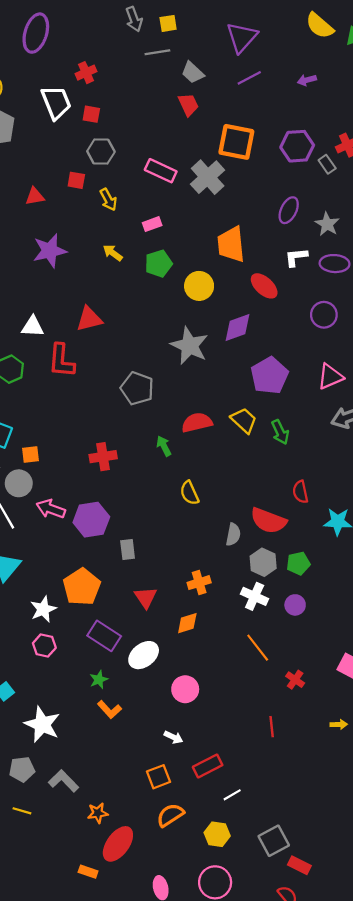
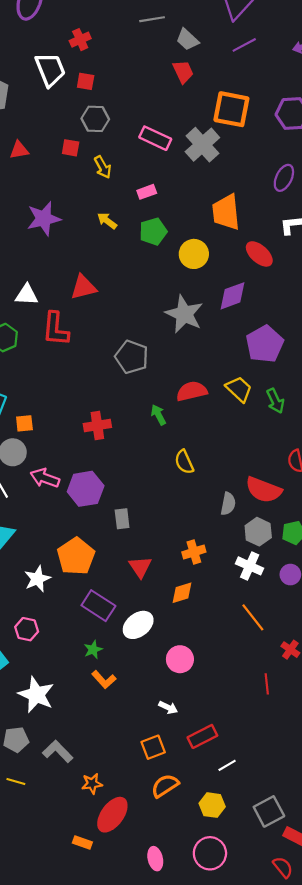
red triangle: (35, 196) -> (19, 150), moved
pink hexagon: (44, 645) -> (27, 629), moved
red line: (272, 727) -> (267, 684), moved

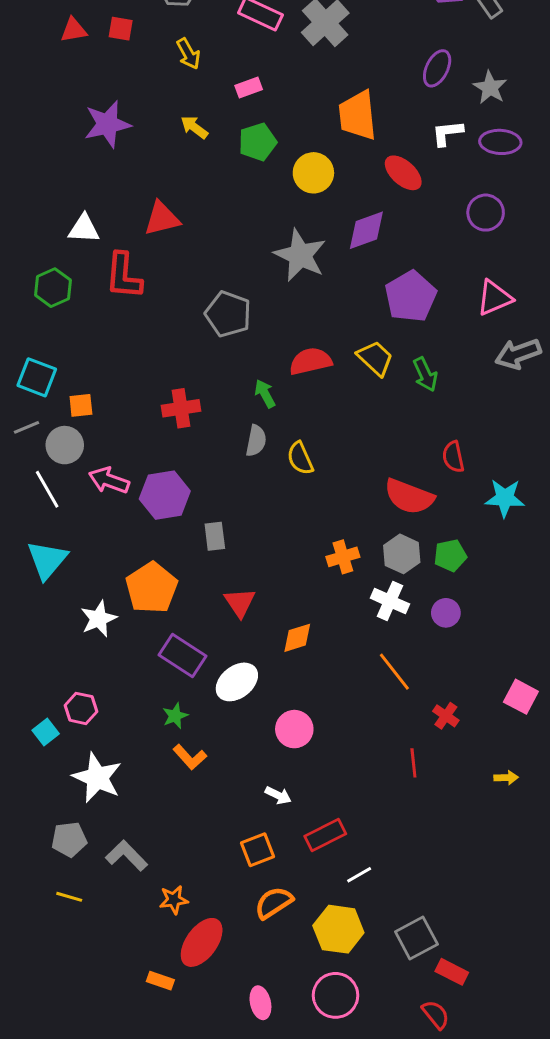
red square: (71, 148) -> (121, 29), moved
gray semicircle: (228, 504) -> (256, 441), moved
orange cross: (194, 552) -> (343, 557), moved
pink hexagon: (27, 629) -> (81, 708), moved
yellow hexagon: (212, 805) -> (338, 929), size x1.4

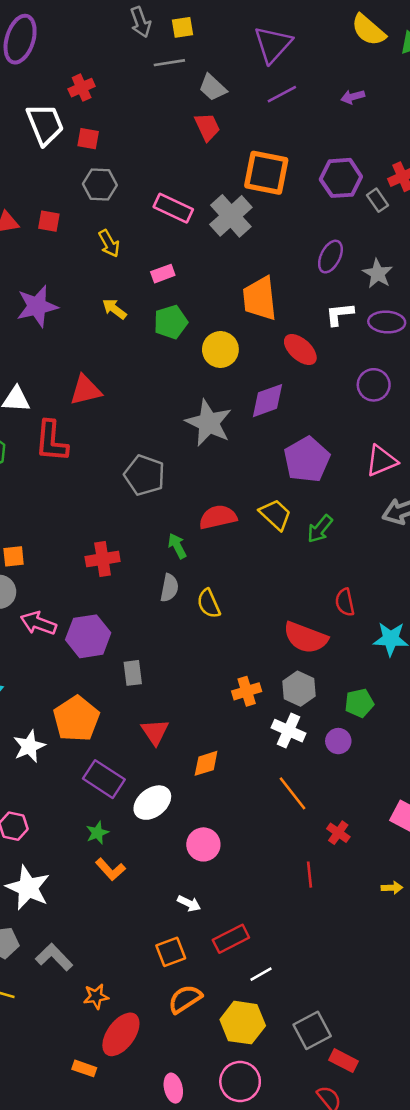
green arrow: (425, 374) -> (320, 529), turned 64
green pentagon: (450, 555) -> (359, 703), moved

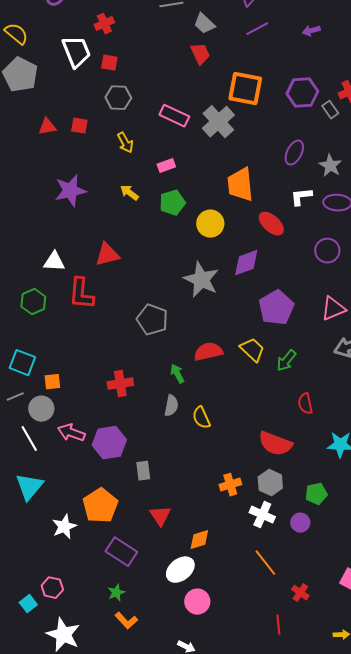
red semicircle: (345, 602) -> (305, 404), moved
white ellipse: (152, 803) -> (180, 570), moved

